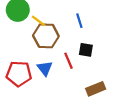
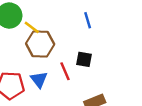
blue line: (79, 21) -> (88, 20), moved

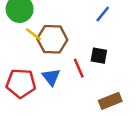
blue line: (88, 20) -> (103, 14), turned 56
yellow line: (32, 27) -> (33, 34), moved

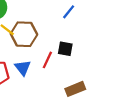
red line: (79, 68) -> (47, 60), turned 48

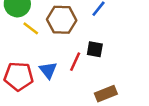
brown hexagon: (24, 34) -> (62, 20), moved

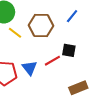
red line: (75, 62) -> (52, 61), turned 35

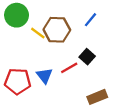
yellow line: (15, 33) -> (38, 33), moved
black square: (69, 50) -> (87, 57), turned 32

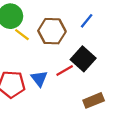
yellow line: (38, 33) -> (22, 35), moved
black square: (87, 57) -> (83, 59), size x1.5

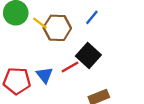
yellow line: (22, 35) -> (40, 23), moved

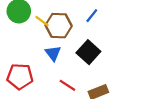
red line: (70, 67) -> (67, 85), moved, turned 63
blue triangle: (45, 75) -> (53, 53), moved

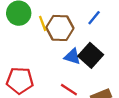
yellow line: (42, 21) -> (43, 23), turned 32
blue triangle: (53, 53) -> (72, 57), moved, turned -35

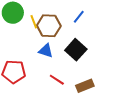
blue triangle: (72, 57) -> (46, 51), moved

